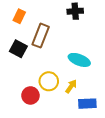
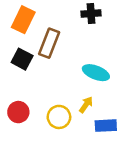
orange rectangle: (19, 16) -> (23, 20), size x1.5
yellow circle: (49, 81) -> (59, 117), moved
red circle: (30, 95) -> (18, 112), moved

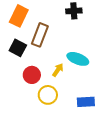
yellow arrow: (86, 105) -> (58, 70), moved
red circle: (18, 112) -> (32, 75), moved

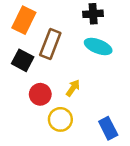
cyan ellipse: (78, 59) -> (98, 46), moved
blue rectangle: (86, 102) -> (108, 128), turned 66

